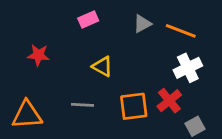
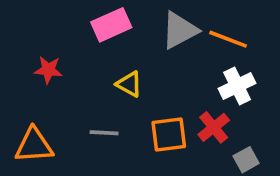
pink rectangle: (88, 20) -> (111, 25), size x1.5
gray triangle: (142, 24) -> (180, 30), size x1.6

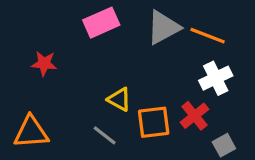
yellow triangle: (129, 84) -> (119, 99), moved
gray line: (104, 133) -> (105, 135), moved, turned 35

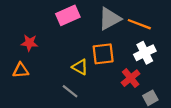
orange square: (154, 122) -> (103, 54), moved
orange triangle: (31, 132) -> (21, 70), moved, size x0.7

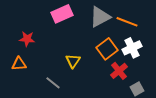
orange square: (103, 54) -> (107, 49), moved, turned -30
yellow triangle: (80, 67) -> (73, 61), turned 35
gray line: (70, 91) -> (53, 83), moved

